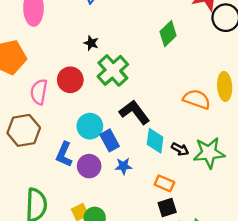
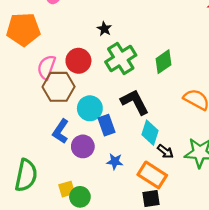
green diamond: (168, 34) -> (164, 62), moved
brown hexagon: (24, 130) -> (59, 87), moved
black arrow: (180, 149) -> (165, 151), moved
blue star: (123, 166) -> (115, 161), moved
orange rectangle: (164, 183) -> (152, 175), size x1.5

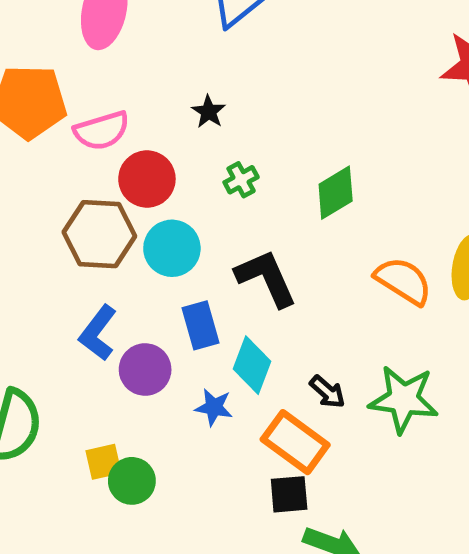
green cross: (121, 59) -> (241, 180), size x0.5
pink semicircle: (46, 67) -> (102, 131), moved, turned -130
cyan circle: (90, 108) -> (172, 248), moved
cyan diamond: (150, 133) -> (252, 365), moved

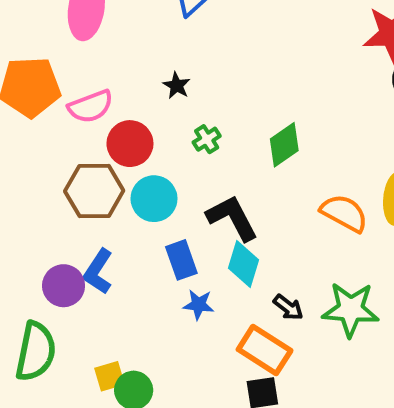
cyan diamond: (252, 365) -> (243, 264), moved
purple circle: (145, 370) -> (64, 286), moved
blue star: (214, 407) -> (199, 305), moved

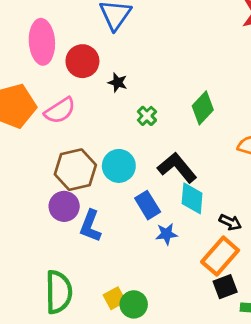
red circle: (130, 144) -> (82, 61), moved
purple circle: (64, 286) -> (64, 206), moved
orange rectangle: (265, 350) -> (220, 256), turned -69

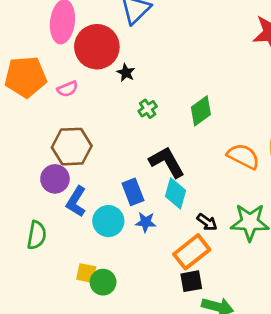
red circle: (82, 61) -> (97, 47), size x1.4
pink semicircle: (60, 111) -> (67, 89), size x0.7
cyan circle: (119, 166) -> (108, 221), moved
green semicircle: (59, 292) -> (37, 235), moved, size x0.7
yellow square: (115, 298) -> (86, 273), turned 30

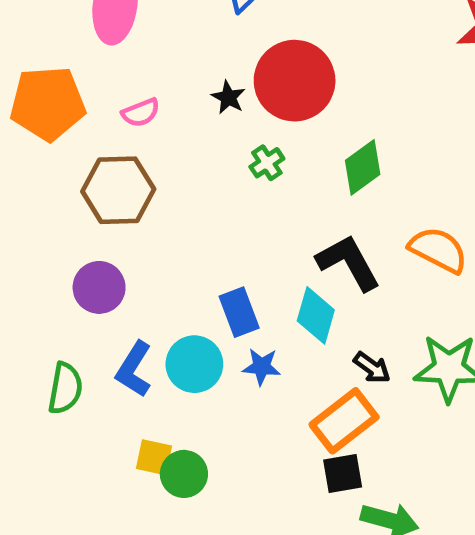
red circle: (97, 47) -> (295, 81), moved
pink semicircle: (67, 89) -> (141, 113), moved
brown hexagon: (72, 147) -> (118, 190), moved
black L-shape: (167, 162) -> (348, 262), moved
blue L-shape: (76, 202) -> (134, 369), moved

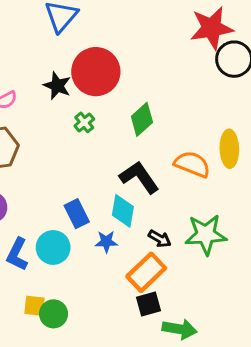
black star: (228, 97) -> (57, 86), size x1.4
blue star: (262, 367) -> (106, 242), moved

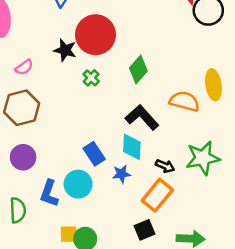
black square: (149, 304) -> (144, 230), moved

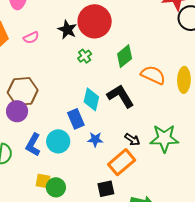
orange semicircle: (184, 101) -> (153, 75), moved
brown hexagon: (22, 108) -> (23, 91), moved
cyan diamond: (132, 147) -> (91, 99), moved

